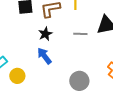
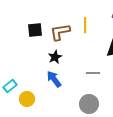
gray line: (80, 34) -> (93, 73), moved

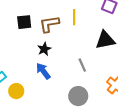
gray line: (93, 73) -> (82, 65), turned 64

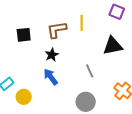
black square: (24, 22) -> (24, 35), moved

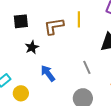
black square: (24, 35) -> (21, 21), moved
black star: (52, 55) -> (32, 47), moved

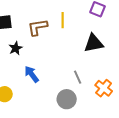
gray line: (87, 67) -> (78, 77), moved

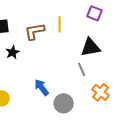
blue arrow: (32, 74) -> (42, 87), moved
gray line: (78, 77) -> (82, 69), moved

